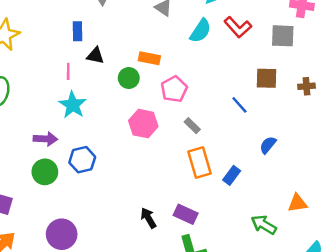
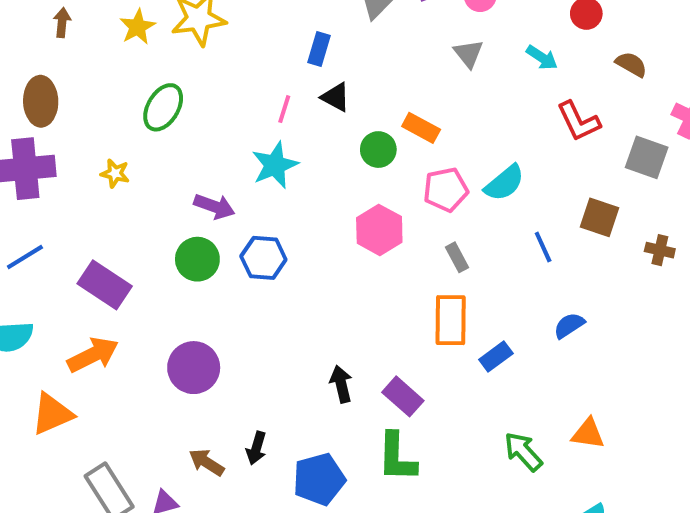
cyan semicircle: (200, 31) -> (504, 183), moved

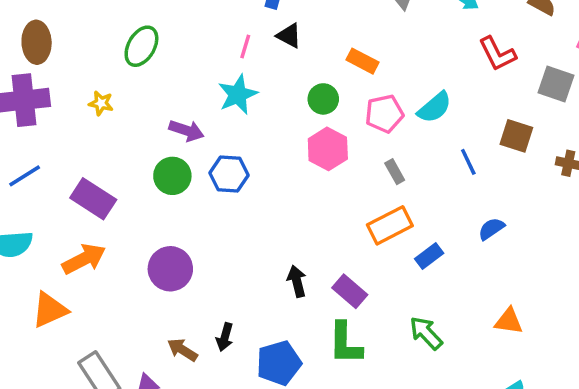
green circle: (378, 150) -> (323, 99), moved
orange rectangle: (451, 320) -> (390, 225), turned 63
green arrow: (523, 452) -> (426, 333), moved

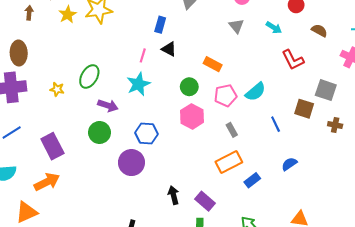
green ellipse: (141, 46) -> (89, 76), moved
gray square: (556, 84) -> (326, 90), moved
blue hexagon: (229, 174) -> (146, 133), moved
purple rectangle: (93, 199) -> (52, 146), turned 30
purple circle: (170, 269) -> (131, 163), moved

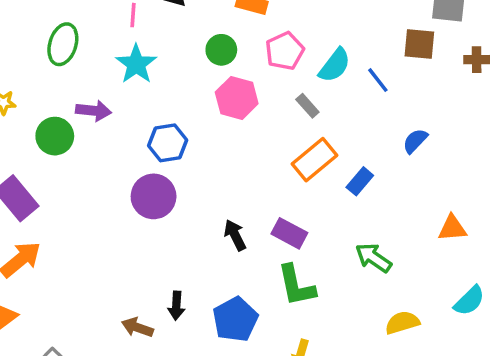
green ellipse: (89, 76) -> (63, 44), moved
cyan semicircle: (255, 92) -> (335, 65), moved
green circle: (100, 132) -> (55, 136), moved

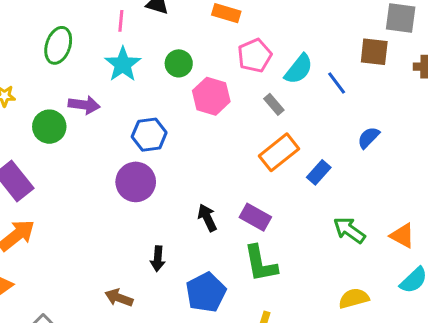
green circle: (221, 50) -> (179, 63), moved
orange triangle: (452, 228) -> (402, 236), moved, turned 32
green arrow: (373, 258) -> (349, 230), moved
black arrow: (176, 306) -> (158, 259), moved

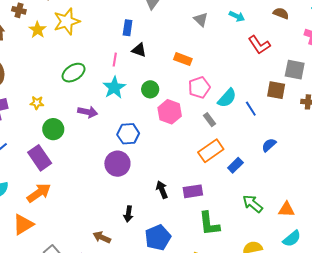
green ellipse: (58, 45) -> (74, 73), turned 35
green circle: (49, 127) -> (53, 129), moved
purple rectangle: (255, 217) -> (193, 191), turned -42
orange triangle: (402, 236) -> (286, 209), turned -30
green L-shape: (261, 264) -> (209, 224), moved

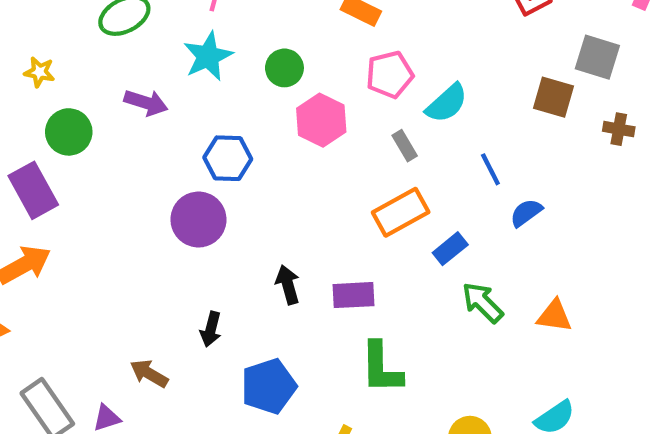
blue line: (251, 109) -> (490, 169), moved
green arrow: (253, 204) -> (482, 302), moved
orange triangle: (286, 209) -> (554, 316), moved

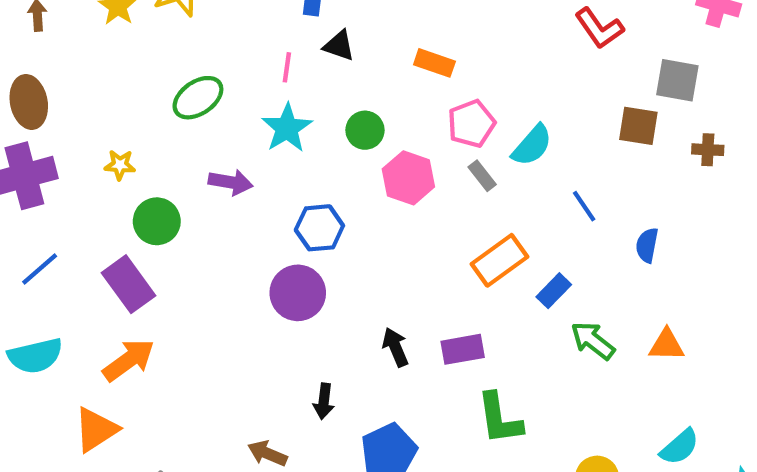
gray rectangle: (405, 146) -> (482, 176), moved
blue semicircle: (526, 213) -> (647, 245), moved, turned -36

